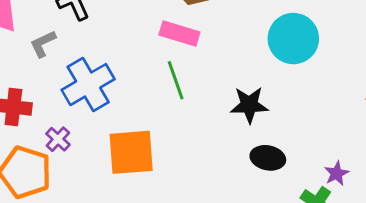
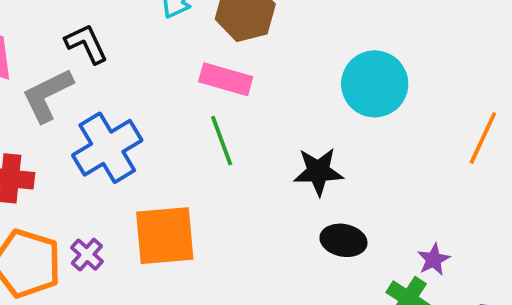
gray L-shape: (43, 44) -> (47, 95), size x1.5
purple cross: (58, 139) -> (87, 255), moved

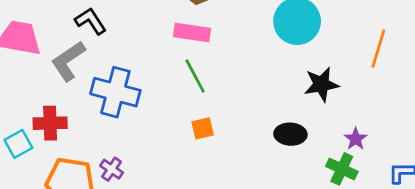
blue cross: (107, 148) -> (115, 92), turned -36
black star: (318, 171) -> (321, 84), moved
orange square: (165, 236) -> (203, 128), moved, size x0.5

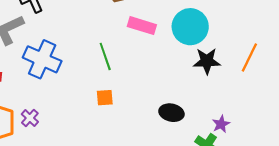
pink rectangle: (192, 32) -> (142, 26), moved
black star: (321, 84) -> (207, 61), moved

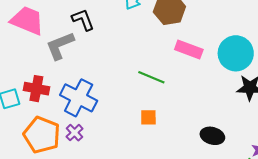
green line: (105, 56) -> (151, 77), turned -52
blue cross: (42, 59) -> (79, 98), moved

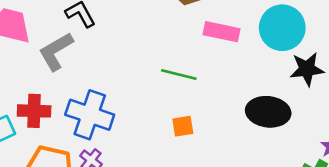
black ellipse: (212, 136) -> (268, 112), moved, size x1.4

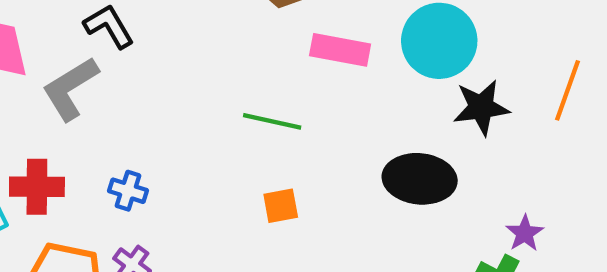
blue cross: (90, 115) -> (128, 191), size x0.5

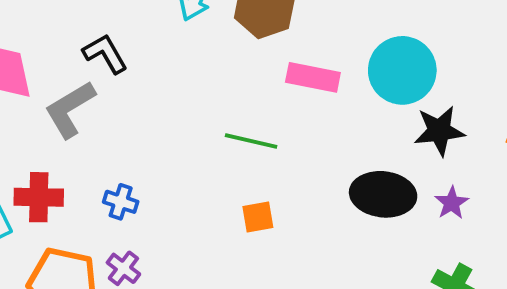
purple star: (525, 233) -> (452, 203), moved

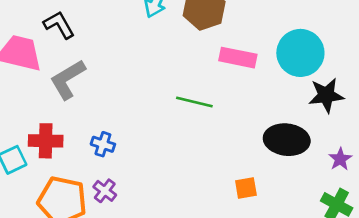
black L-shape: (105, 54) -> (59, 25), moved
purple star: (452, 203) -> (340, 159), moved
orange square: (258, 217) -> (246, 188), moved

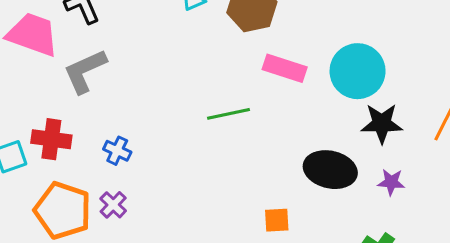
green line: (194, 102) -> (228, 114), turned -32
purple star: (340, 159) -> (391, 182), moved, turned 30

